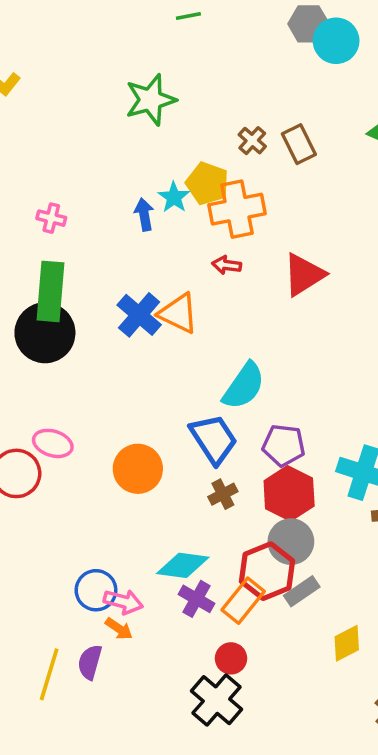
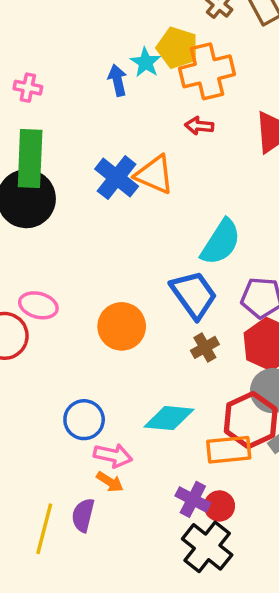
blue circle: (96, 590) -> (84, 420), moved
purple cross: (197, 599) -> (193, 499), moved
orange rectangle: (243, 601) -> (229, 450), turned 48

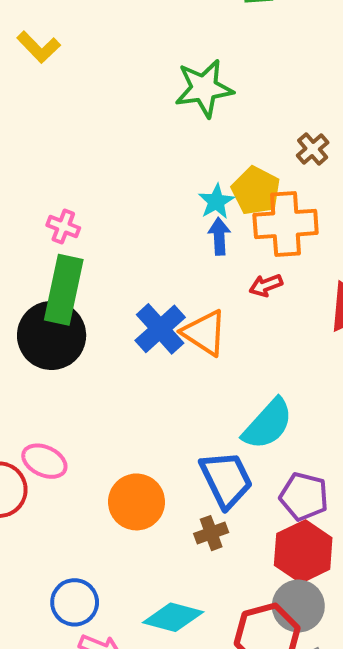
blue arrow: (117, 80) -> (219, 236), moved
pink cross: (28, 88) -> (63, 227), moved
red arrow: (199, 126) -> (266, 285), turned -36
brown cross: (205, 347) -> (211, 533), moved

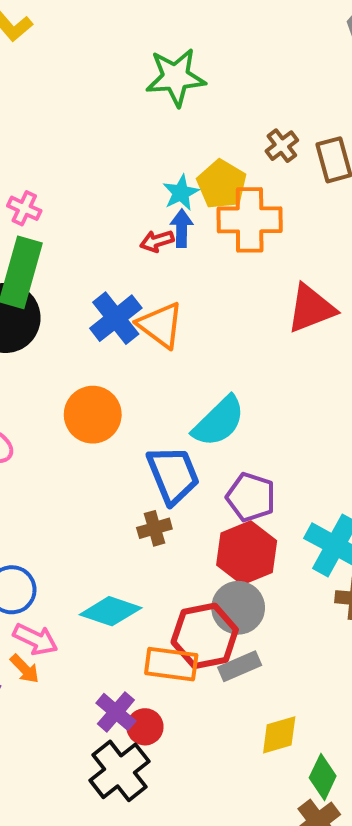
red arrow: (266, 285) -> (157, 241), moved
orange circle: (136, 502) -> (93, 415), moved

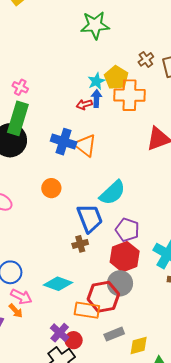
blue cross: (116, 318) -> (64, 142), turned -35
orange circle: (93, 415) -> (51, 188), size x0.7
gray rectangle: (240, 666) -> (114, 334), moved

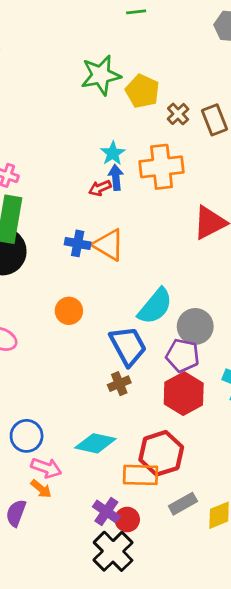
yellow pentagon: (116, 78) -> (142, 91), moved
blue cross: (64, 142) -> (78, 243), size x0.7
gray circle: (120, 283) -> (195, 326), moved

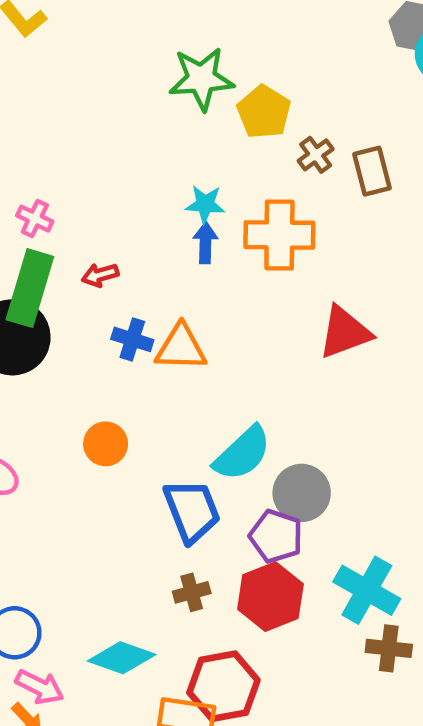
cyan star: (113, 153) -> (205, 204), turned 30
red arrow: (100, 188) -> (100, 275), moved
orange triangle: (109, 245) -> (181, 348), turned -36
brown cross: (119, 384) -> (192, 592), moved

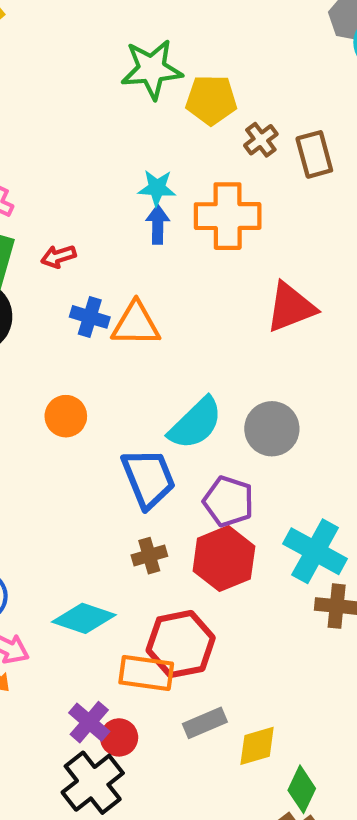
yellow pentagon: (264, 112) -> (211, 100), turned -30
gray circle: (302, 493) -> (272, 429), moved

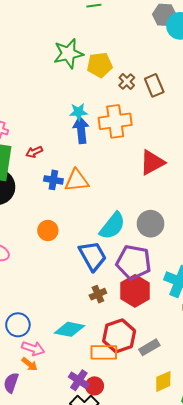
blue arrow: (158, 225) -> (81, 130), size x1.4
purple pentagon: (228, 501) -> (134, 262), size x1.4
gray rectangle: (205, 723) -> (149, 347), moved

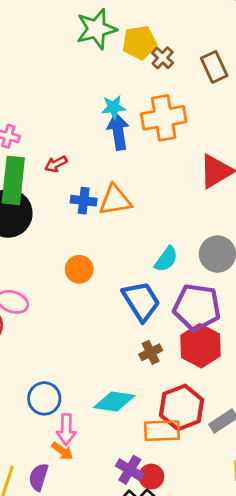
brown cross: (127, 81) -> (163, 58), moved
cyan semicircle: (112, 226) -> (166, 259), size x0.7
pink arrow: (33, 348) -> (66, 429), turned 75

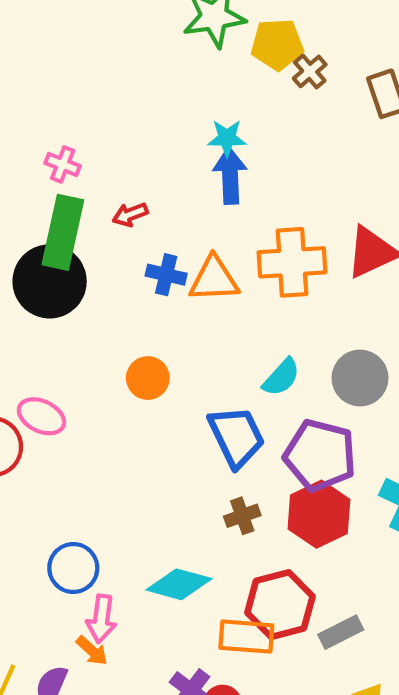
orange cross: (164, 118) -> (292, 262), moved

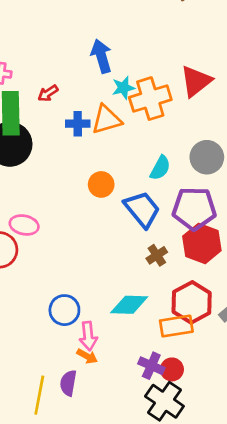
cyan star: (227, 138) -> (123, 88), moved
orange circle: (148, 378) -> (101, 184), moved

